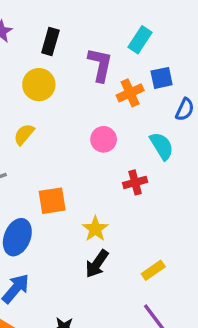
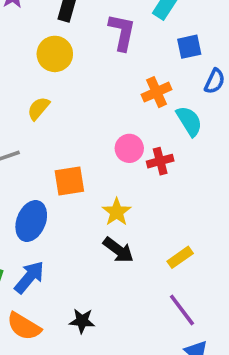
orange cross: (130, 93) -> (156, 92), moved
pink circle: (104, 139) -> (129, 148), moved
black arrow: (97, 264) -> (118, 250), turned -88

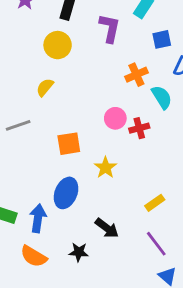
blue ellipse: (31, 221) -> (66, 193), moved
black arrow: (118, 250) -> (107, 228), moved
blue arrow: (29, 277) -> (38, 218), turned -32

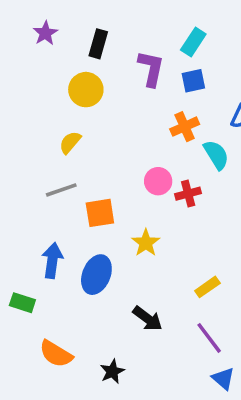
blue square: (162, 39) -> (193, 81), moved
gray line: (18, 125) -> (61, 190), moved
blue arrow: (38, 218) -> (52, 260), moved
black star: (79, 252) -> (112, 371), moved, turned -30

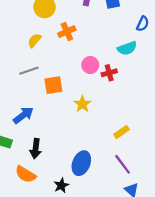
orange cross: (185, 127) -> (67, 32), moved
cyan semicircle: (216, 155) -> (127, 48), turned 102
blue arrow: (52, 260) -> (23, 115), turned 45
blue ellipse: (96, 275) -> (81, 163), moved
black arrow: (148, 319) -> (36, 149), moved, turned 60

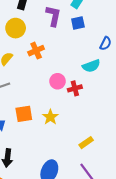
orange square: (53, 85) -> (24, 114), moved

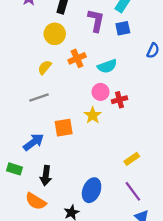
cyan semicircle: (91, 66) -> (107, 66), moved
yellow star: (50, 117) -> (93, 115), moved

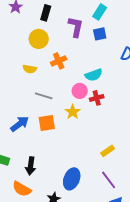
cyan semicircle: (107, 66) -> (94, 75), moved
yellow semicircle: (45, 67) -> (30, 69), turned -120
gray line: (39, 97) -> (44, 96), moved, turned 36
blue arrow: (33, 142) -> (20, 124), moved

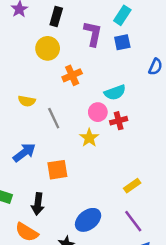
yellow semicircle: (30, 69) -> (27, 101), moved
gray line: (44, 96) -> (54, 118), turned 48
orange square: (47, 123) -> (57, 170), moved
blue ellipse: (72, 179) -> (88, 220), turned 30

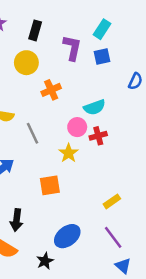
orange square: (57, 170) -> (50, 185), moved

